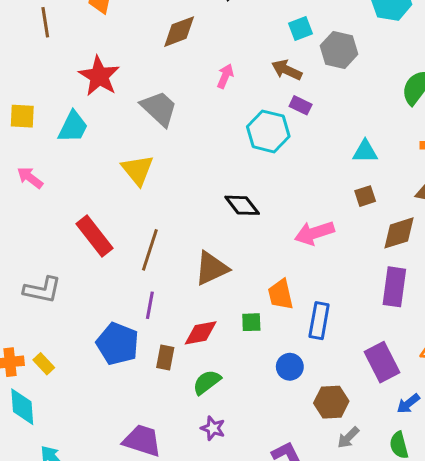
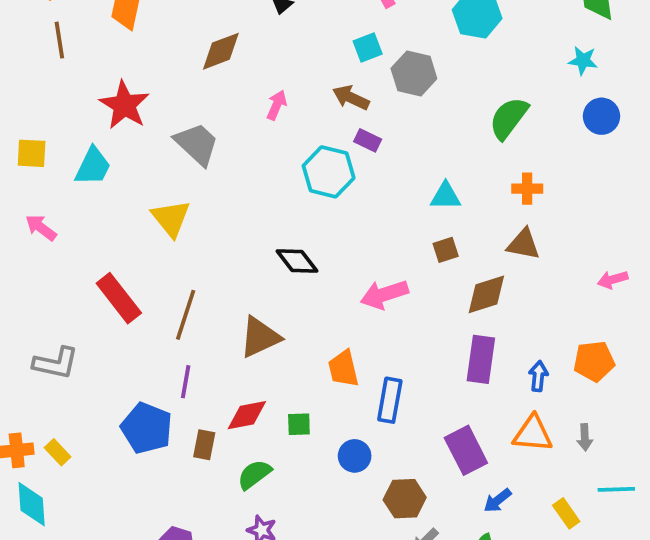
green square: (251, 322) -> (299, 424), moved

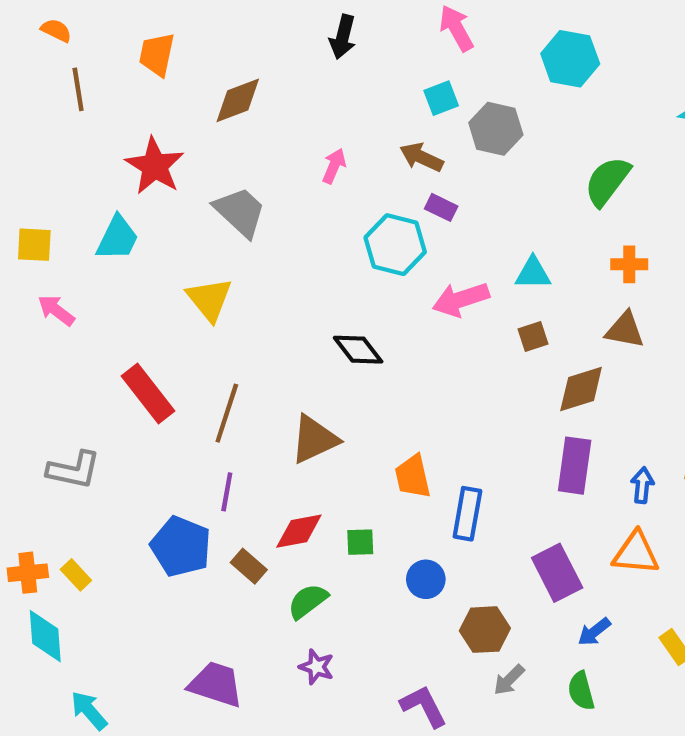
brown diamond: (221, 51) -> (238, 100), moved
yellow square: (32, 153) -> (34, 245), moved
pink arrow: (384, 294) -> (461, 299), moved
brown rectangle: (204, 445) -> (249, 566), turned -60

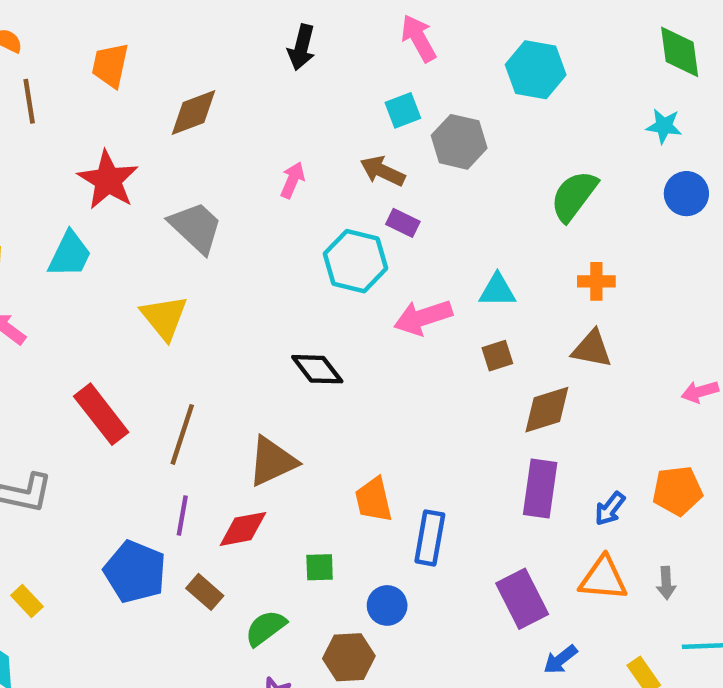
blue arrow: (642, 485) -> (610, 509), turned -148
red diamond: (299, 531) -> (243, 529), moved
brown hexagon: (485, 630) -> (349, 657), moved

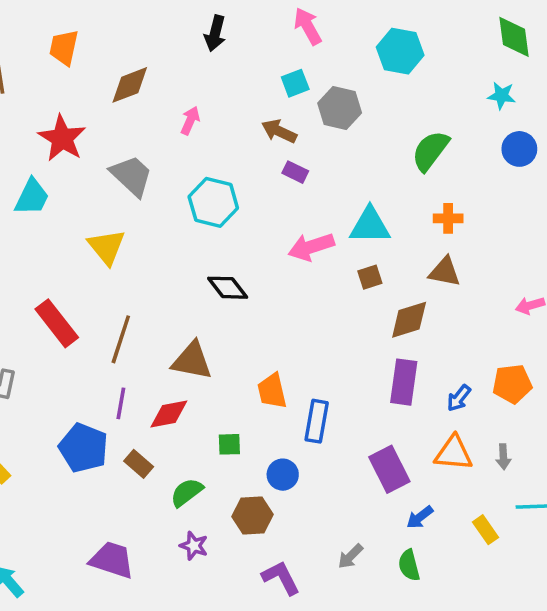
pink arrow: (293, 180) -> (190, 120), moved
cyan hexagon: (356, 261) -> (213, 202), moved
cyan triangle: (497, 290) -> (370, 225), size x1.4
brown triangle: (272, 461) -> (192, 361), turned 36

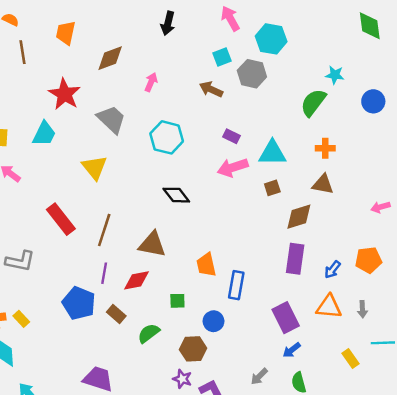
cyan hexagon: (400, 51) -> (271, 39), moved
cyan star: (502, 96) -> (335, 75), moved
purple rectangle: (295, 172) -> (232, 136), moved
blue arrow: (420, 517) -> (292, 350), moved
purple star: (194, 546) -> (182, 379), moved

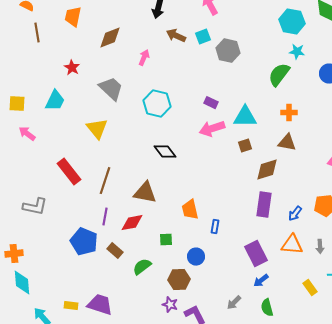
cyan hexagon: (271, 39) -> (292, 22), moved
brown arrow: (211, 89) -> (176, 36), moved
red star: (65, 94) -> (72, 68), size x0.6
blue rectangle: (236, 285) -> (215, 227), size x0.6
yellow rectangle: (21, 319) -> (71, 306), moved, turned -40

